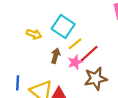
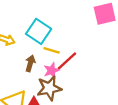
yellow line: (75, 44) -> (52, 50), turned 56
brown star: (96, 79) -> (49, 88), moved

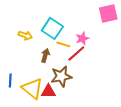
pink star: (52, 70) -> (82, 38), moved

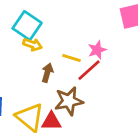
cyan square: (52, 28) -> (27, 26), moved
yellow arrow: (25, 35) -> (32, 45), moved

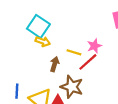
brown star: (69, 101) -> (72, 87), turned 30

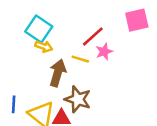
red line: (88, 62) -> (93, 36), moved
brown arrow: (55, 64) -> (58, 73), size x1.5

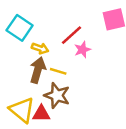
yellow arrow: (44, 47) -> (40, 48), moved
yellow line: (80, 59) -> (58, 71), moved

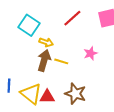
red line: (72, 35) -> (72, 18), moved
pink star: (82, 50) -> (90, 53), moved
brown star: (57, 95) -> (75, 94), moved

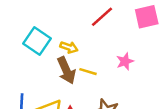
cyan square: (29, 25) -> (37, 41), moved
brown arrow: (44, 60) -> (66, 70), turned 140

